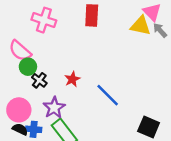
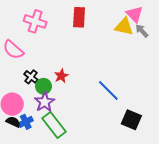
green circle: (28, 67) -> (44, 86), moved
blue line: (108, 95) -> (108, 90), moved
blue cross: (34, 129) -> (26, 122), turned -32

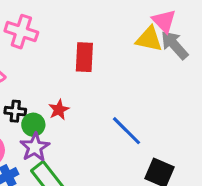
red rectangle: (79, 17) -> (84, 57), moved
gray arrow: (142, 31) -> (175, 45), size x1.5
black cross: (31, 77) -> (15, 111), turned -32

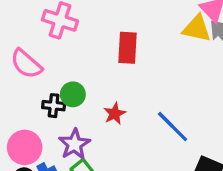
red star: (59, 110) -> (115, 114), moved
green circle: (33, 125) -> (73, 94), moved

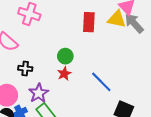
red rectangle: (128, 48) -> (89, 22), moved
green circle: (73, 94) -> (65, 56), moved

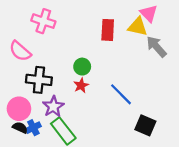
gray arrow: (134, 23) -> (156, 47), moved
black cross: (25, 68) -> (39, 80), size x1.6

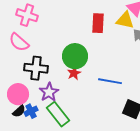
pink cross: (43, 21) -> (27, 15), moved
green circle: (82, 67) -> (75, 56), size x1.6
blue line: (121, 94) -> (110, 81), turned -35
black semicircle: (20, 128) -> (19, 111), turned 112

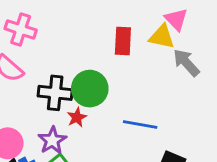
black cross: (36, 68) -> (55, 93), moved
red star: (74, 73) -> (77, 117), moved

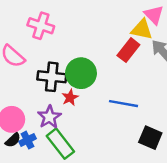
pink cross: (21, 29) -> (41, 26), moved
red rectangle: (123, 41) -> (128, 50), moved, turned 35

